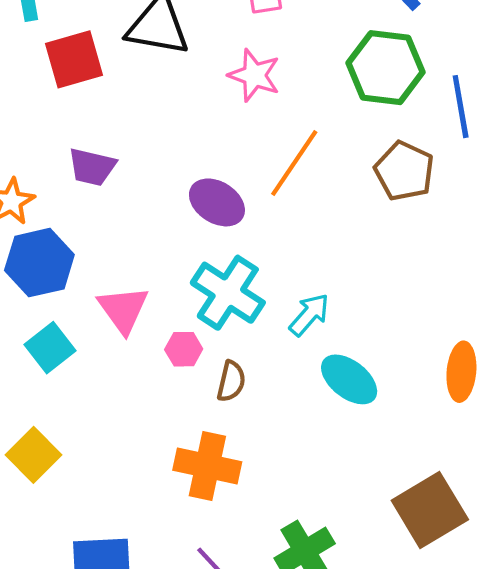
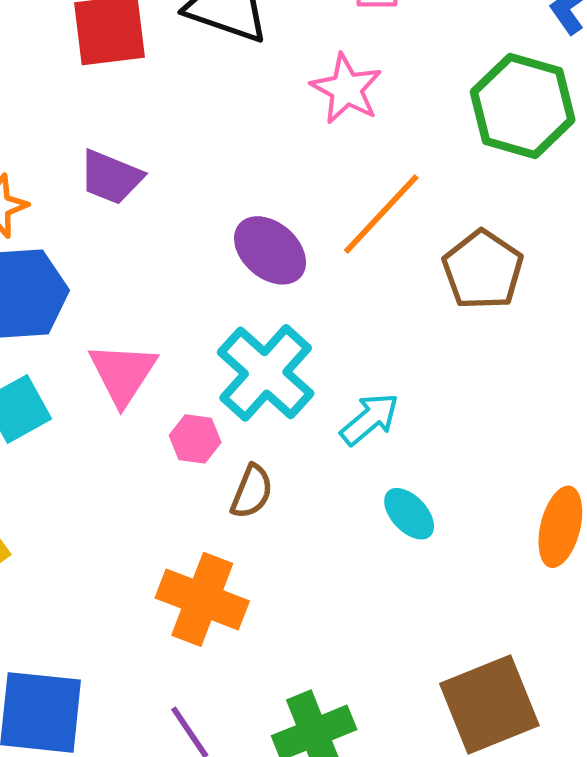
brown pentagon: (404, 171) -> (483, 270), moved
cyan ellipse: (349, 379) -> (409, 514), size x0.7

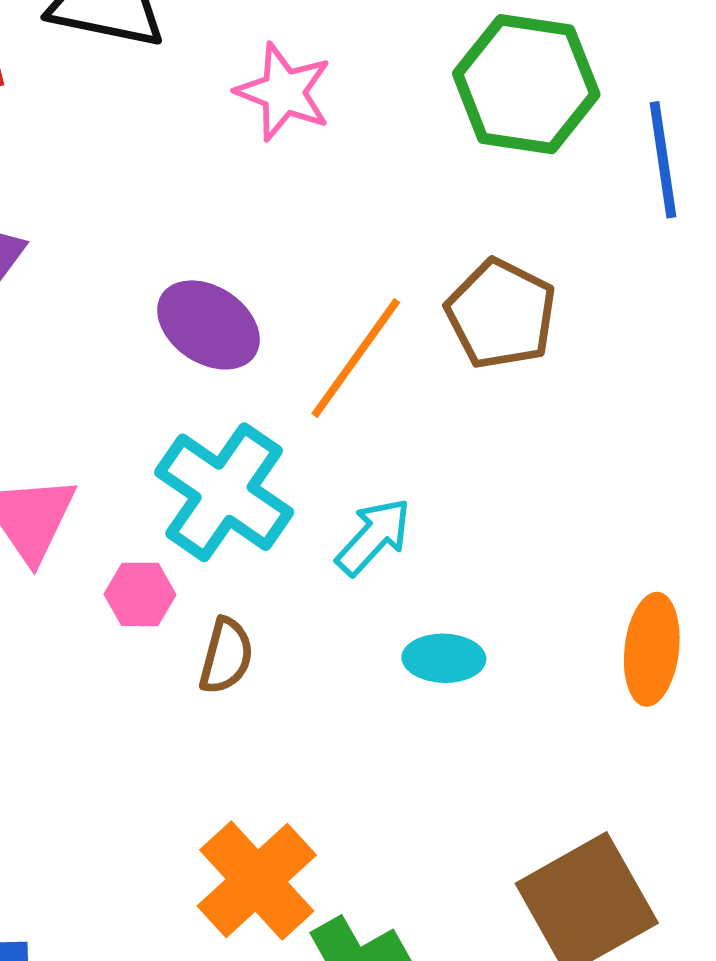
orange line: (381, 214) -> (356, 358), moved
cyan ellipse: (409, 514) -> (444, 658), turned -38
orange cross: (202, 599) -> (257, 881), moved, turned 34

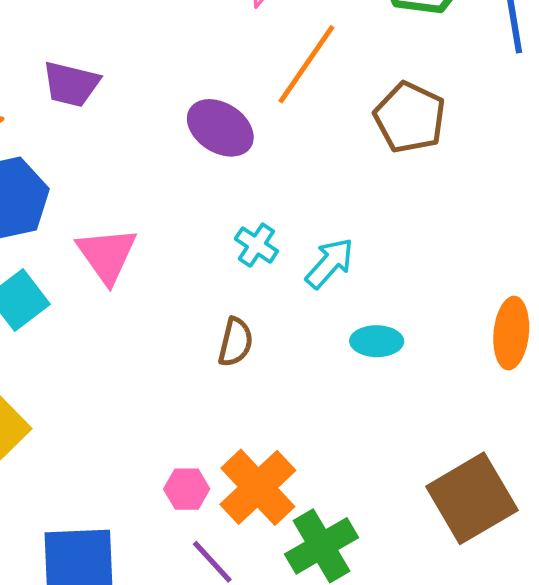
orange line: (356, 358) -> (306, 64), moved
cyan cross: (224, 492) -> (256, 245), moved, size x0.5
pink hexagon: (140, 594) -> (187, 489), moved

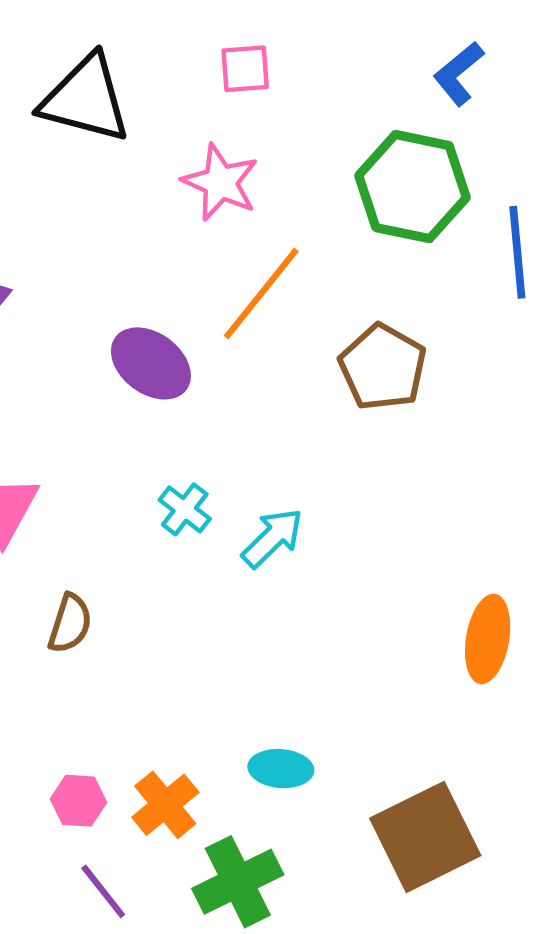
cyan ellipse: (377, 341) -> (281, 769), moved
brown semicircle: (236, 342) -> (70, 623), moved
orange cross: (258, 487) -> (165, 805), size x0.7

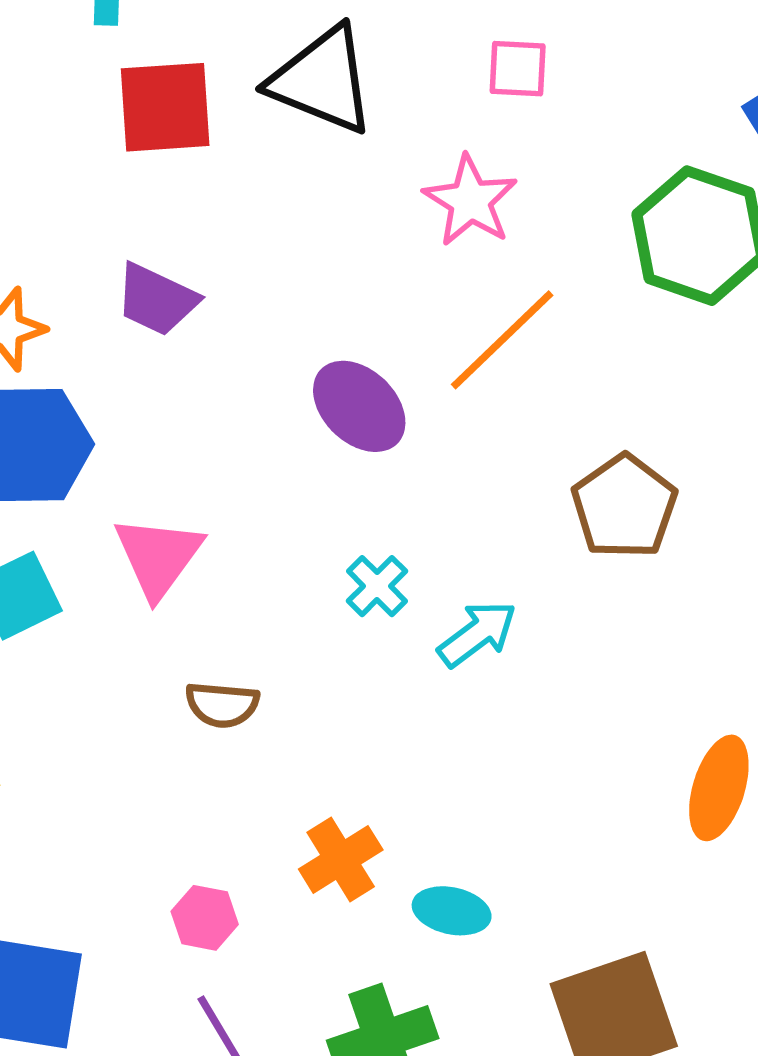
brown pentagon: (383, 367) -> (624, 507), moved
brown semicircle: (70, 623) -> (222, 705), turned 70
orange cross: (165, 805) -> (341, 860), moved

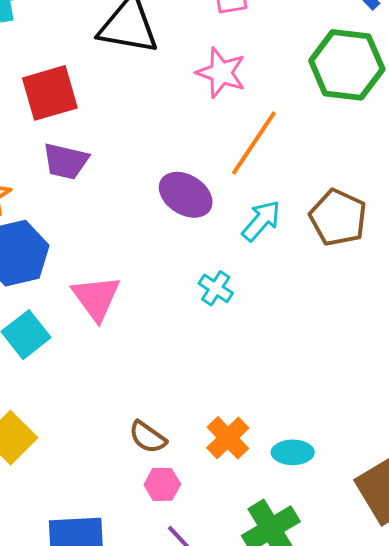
red square: (165, 107) -> (50, 93), moved
cyan arrow: (477, 634) -> (261, 221), moved
brown semicircle: (222, 705) -> (148, 437), moved, turned 42

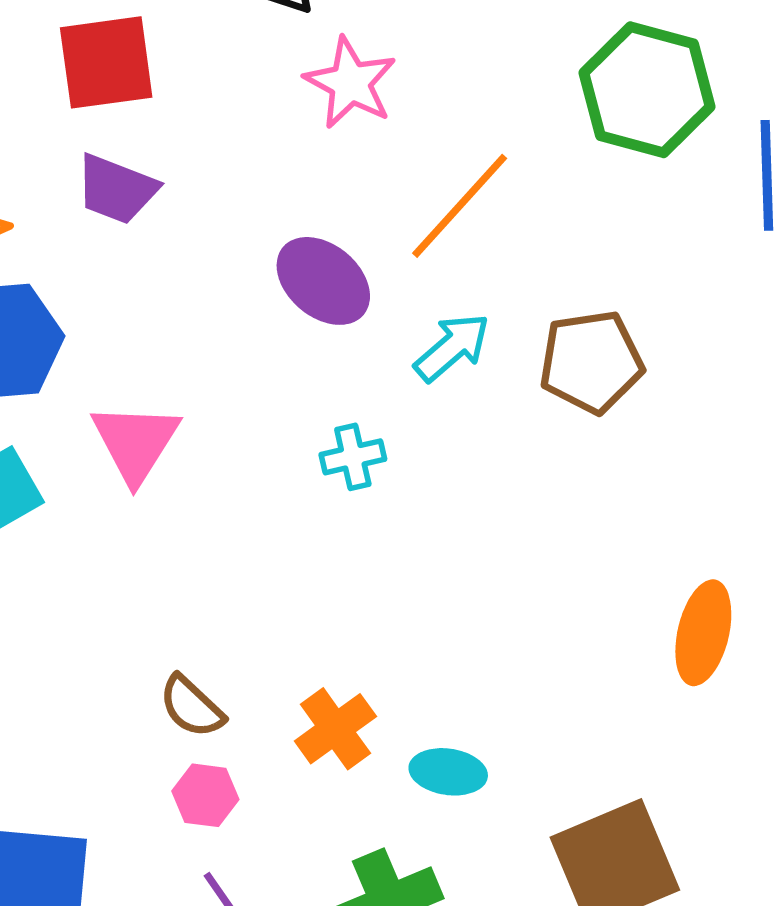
pink star: (221, 73) -> (350, 83), moved
brown pentagon: (338, 218) -> (591, 362), turned 30
cyan cross: (216, 288) -> (353, 457), turned 36

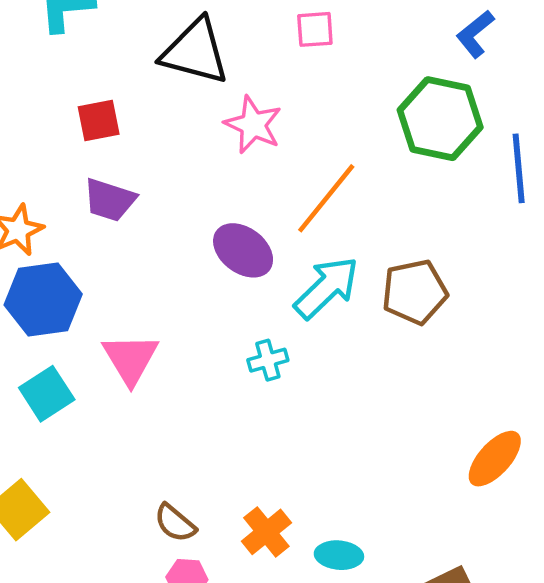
red square: (106, 62) -> (99, 120), size x0.7
cyan arrow: (452, 347) -> (327, 288), size x1.4
orange ellipse: (703, 633) -> (495, 459), turned 32

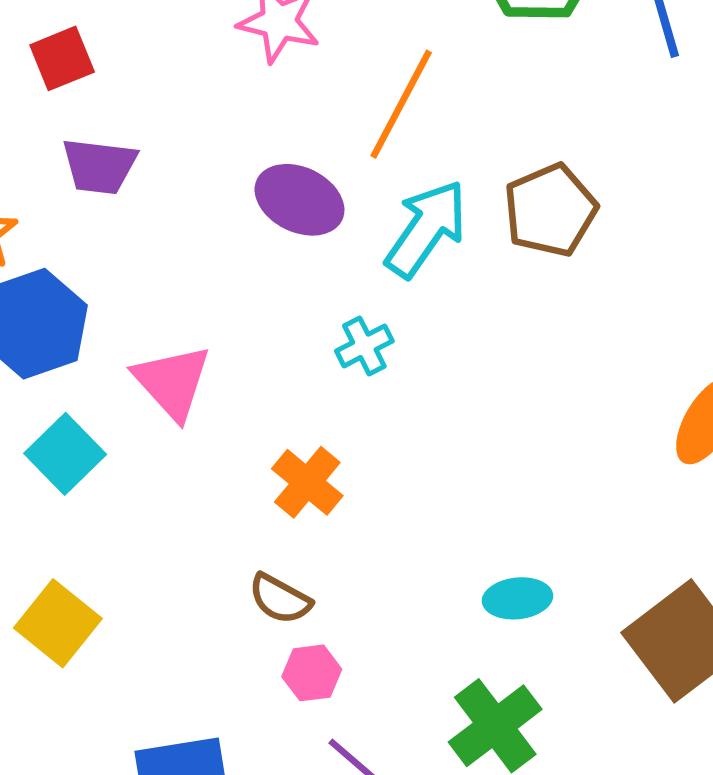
orange cross: (266, 532) -> (307, 482), moved

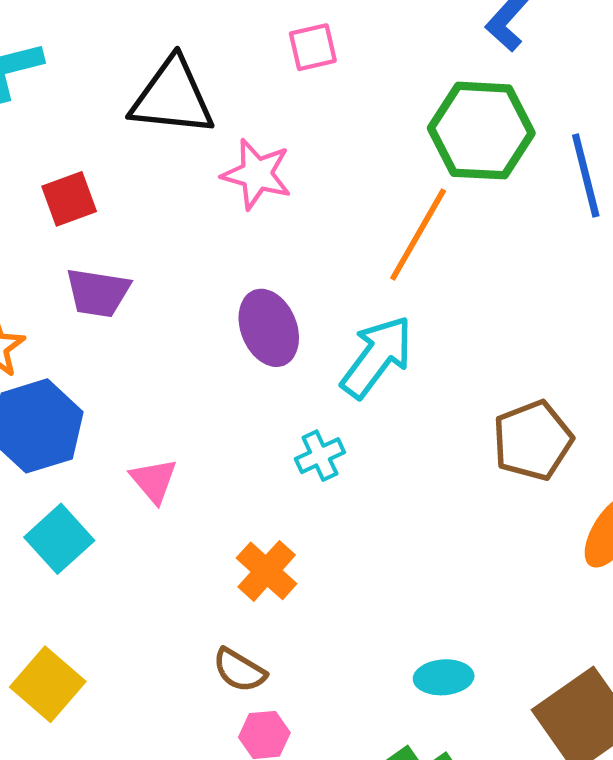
orange line: (401, 104) -> (418, 234), moved
purple ellipse: (299, 200) -> (269, 328), turned 40
brown pentagon: (550, 210) -> (533, 440), moved
pink triangle: (172, 382) -> (154, 481), size x0.7

